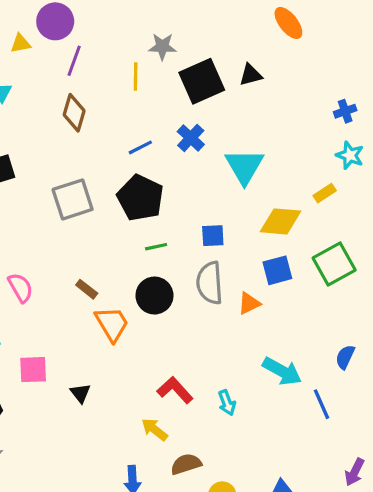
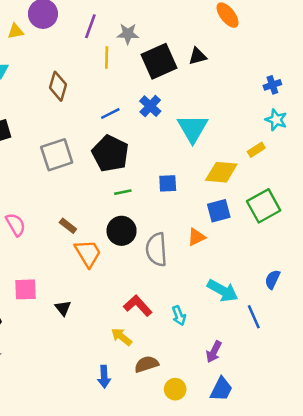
purple line: (74, 61) -> (90, 26), moved
gray semicircle: (210, 283) -> (156, 250), moved
purple arrow: (355, 472) -> (214, 352), moved

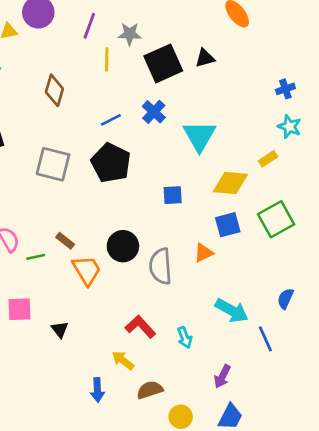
gray square: (57, 155) -> (53, 164), turned 32
green line: (123, 192) -> (36, 257), moved
blue arrow: (104, 377) -> (97, 390), moved

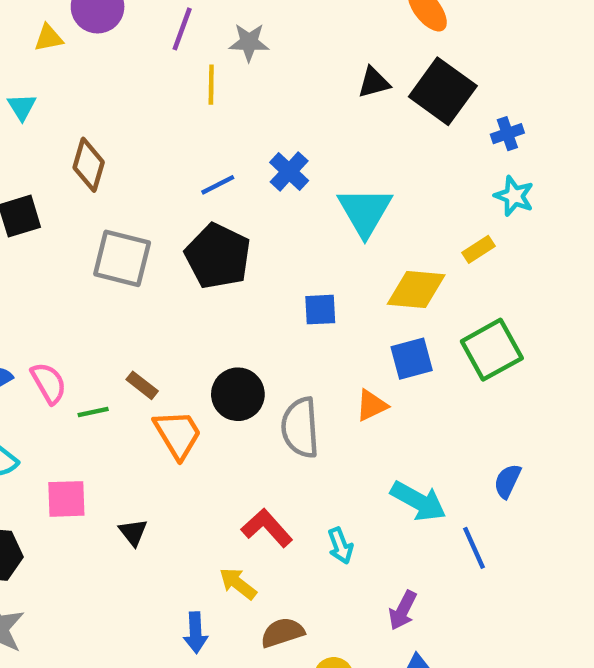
black square: (163, 63) -> (443, 91), moved, turned -30
brown diamond: (54, 90) -> (89, 165), moved

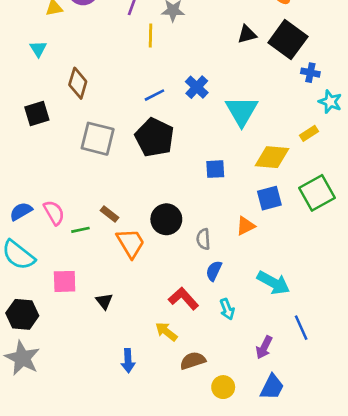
blue cross: (507, 134) -> (310, 73), moved, turned 30
gray semicircle: (300, 428) -> (203, 239), size x0.6
blue semicircle: (507, 481) -> (214, 271), moved
blue line: (474, 548) -> (301, 328), moved
blue arrow: (196, 633) -> (128, 361), moved

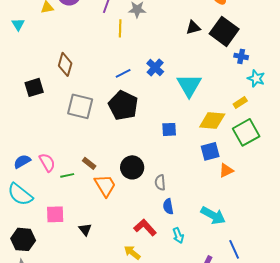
cyan triangle: (38, 49) -> (18, 24), moved
green square: (317, 193) -> (246, 132), moved
orange triangle: (246, 226) -> (226, 170), moved
blue semicircle: (214, 271) -> (168, 206), turned -35

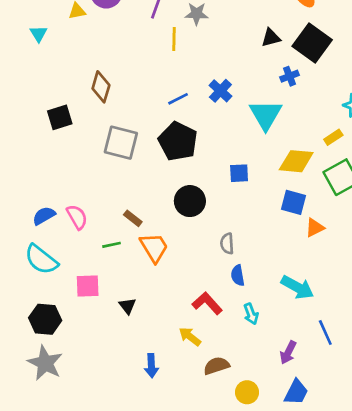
blue cross: (241, 56) -> (290, 76), moved, turned -32
blue square: (210, 151) -> (293, 202), turned 30
black circle: (132, 167) -> (190, 201), moved
green line: (67, 175) -> (112, 245), moved

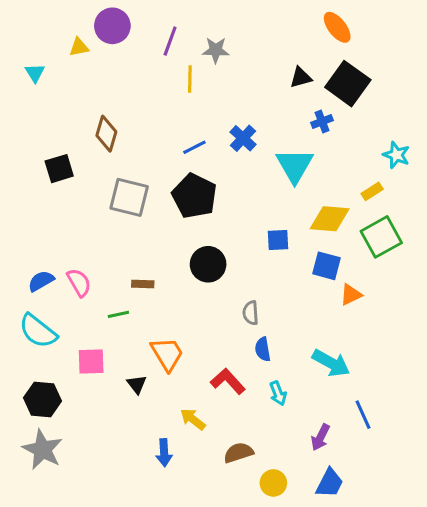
blue square: (239, 173) -> (278, 240), moved
brown rectangle: (133, 218) -> (143, 284), turned -36
orange trapezoid: (154, 248) -> (167, 354), moved
yellow arrow: (190, 336) -> (193, 419), moved

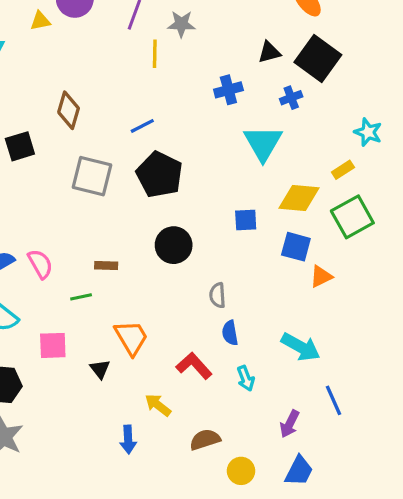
blue cross: (243, 138) -> (228, 90), moved, turned 32
blue line: (194, 147) -> (142, 126), moved

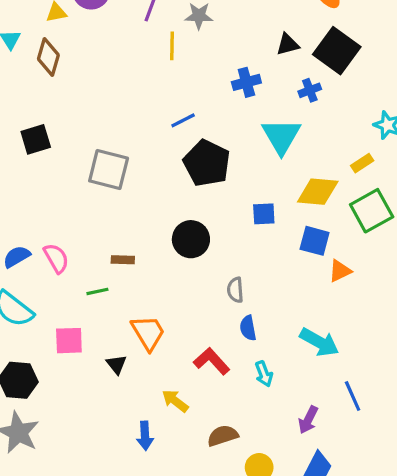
brown diamond: (69, 110) -> (48, 57), moved
blue line: (142, 126) -> (183, 120), moved
black pentagon: (159, 175) -> (207, 163), moved

